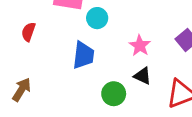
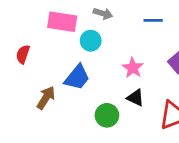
blue trapezoid: (83, 55) -> (77, 77), turned 32
brown arrow: (22, 90) -> (46, 98), moved

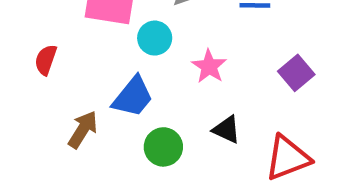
pink star: (133, 68) -> (209, 66), moved
green circle: (107, 115) -> (163, 147), moved

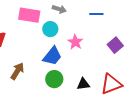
blue trapezoid: (133, 97) -> (52, 56), moved
black triangle: (227, 130) -> (83, 84), moved, turned -32

